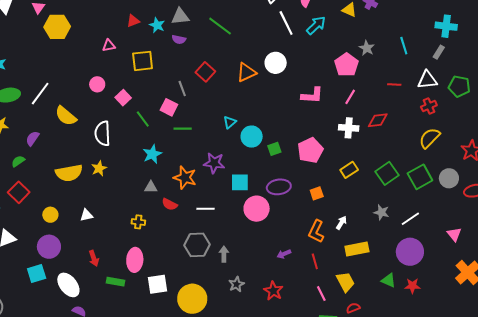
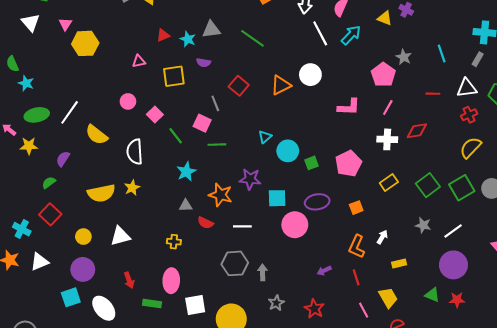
purple semicircle: (179, 39) -> (203, 63), moved
white triangle: (86, 215) -> (120, 236), size x1.5
yellow rectangle: (357, 249) -> (399, 264), size x0.6

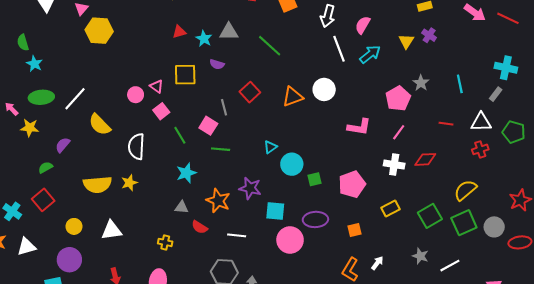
yellow triangle: (385, 18) -> (406, 41), turned 35
pink triangle: (139, 61) -> (157, 86), moved, turned 40
yellow semicircle: (471, 148) -> (465, 190), moved

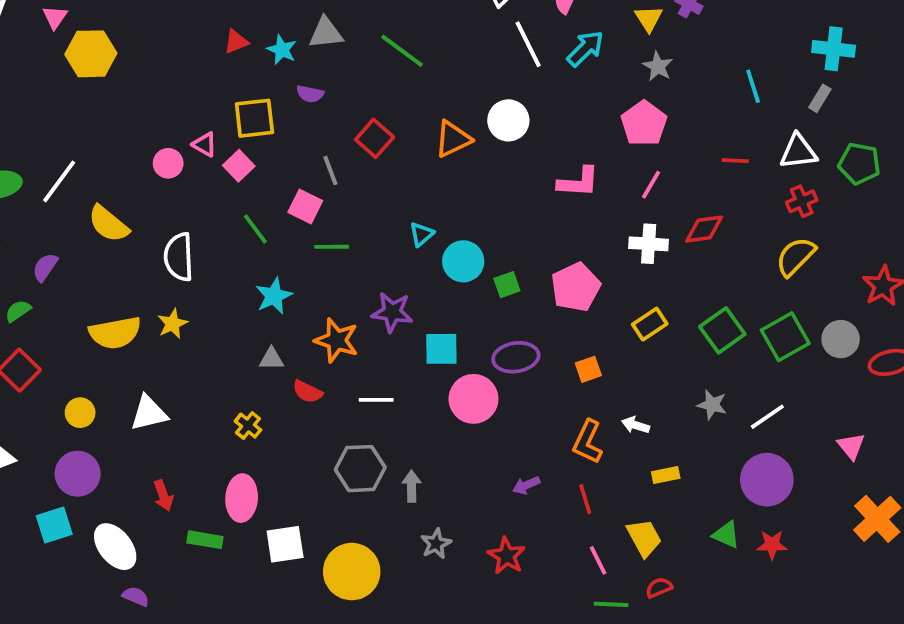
gray star: (421, 83) -> (658, 66), moved
pink square: (161, 111) -> (239, 166), moved
yellow semicircle: (465, 190) -> (795, 257), moved
yellow cross: (165, 242) -> (248, 426), turned 32
white arrow: (377, 263) -> (636, 425), turned -104

